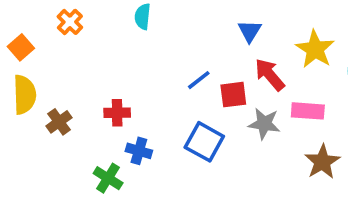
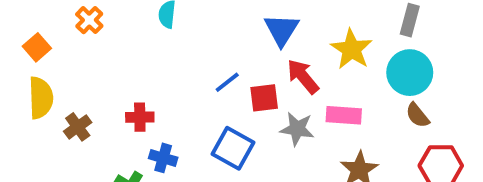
blue triangle: (250, 31) -> (282, 30), size x1.4

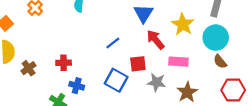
red square: (264, 98) -> (138, 64), moved
gray star: (297, 129) -> (157, 82), moved

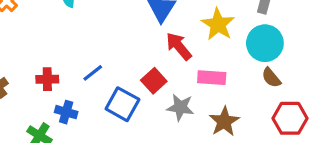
blue line: (113, 43) -> (93, 73), moved
red square: (138, 64) -> (154, 81), turned -35

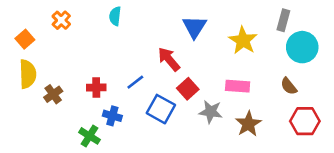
cyan circle: (265, 43) -> (302, 47), moved
red arrow: (179, 46) -> (169, 59), moved

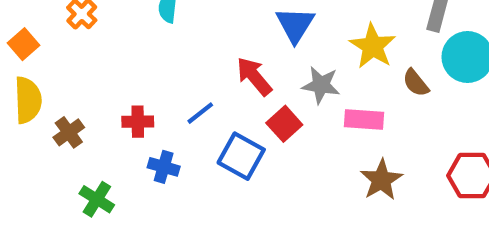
brown semicircle: (289, 86) -> (416, 83), moved
gray star: (211, 112) -> (321, 85), moved
green cross: (90, 136) -> (97, 199), moved

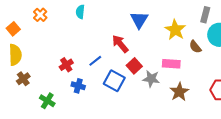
gray star: (321, 85) -> (151, 79), moved
red cross: (138, 122) -> (66, 65), turned -32
brown cross: (69, 132) -> (23, 79), moved

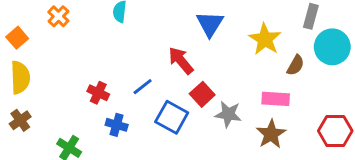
brown semicircle: (195, 47) -> (296, 65), turned -112
pink rectangle: (171, 64) -> (276, 99), moved
red cross: (66, 65) -> (98, 93), turned -32
brown cross: (23, 79) -> (20, 120), moved

